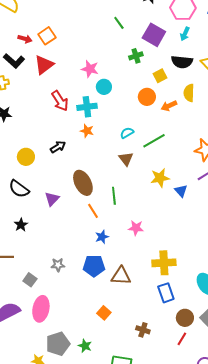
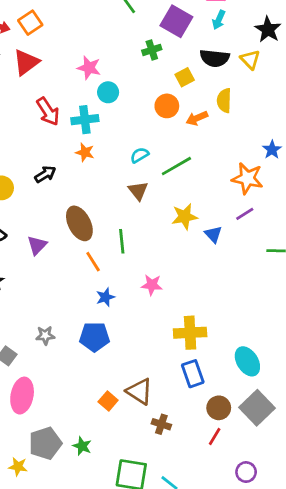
brown triangle: (121, 276) -> (140, 391), moved, turned 30

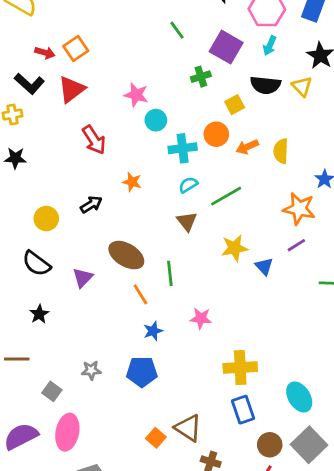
yellow semicircle: (224, 100) -> (281, 151), moved
cyan cross: (85, 120) -> (183, 148), moved
brown ellipse: (79, 223) -> (126, 255), turned -32

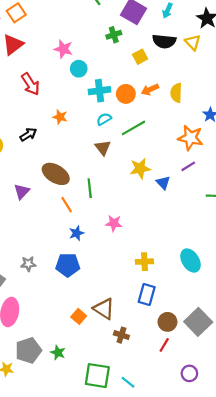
orange circle: (216, 134) -> (126, 94), moved
yellow cross: (240, 367) -> (144, 262), size x0.7
cyan ellipse: (299, 397) -> (190, 261), moved
blue rectangle: (243, 410) -> (147, 294), turned 35

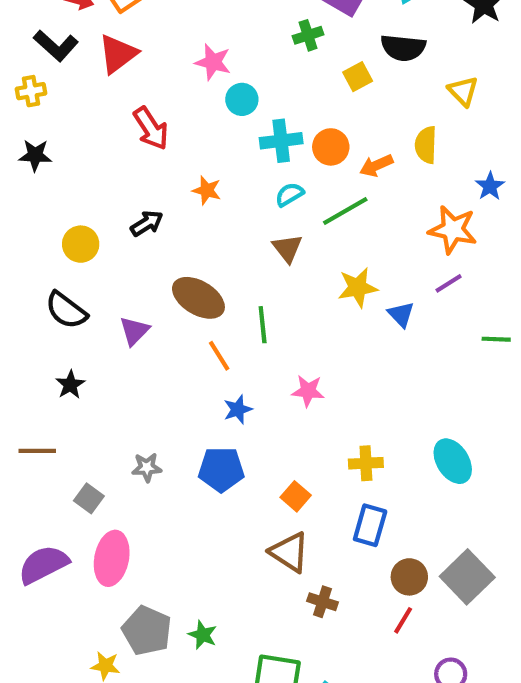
yellow triangle: (193, 42) -> (463, 91), moved
orange arrow: (150, 90) -> (376, 166), moved
orange square: (79, 316) -> (296, 496), moved
gray pentagon: (28, 350) -> (147, 631), turned -30

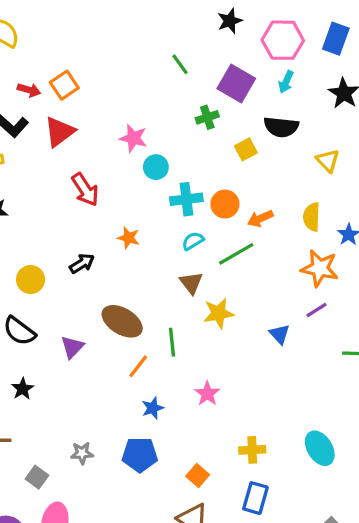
yellow semicircle: (426, 145) -> (312, 217), moved
yellow star: (358, 288) -> (219, 313), moved
orange line: (219, 356) -> (138, 366), turned 70
pink star: (308, 391) -> (207, 394), turned 30

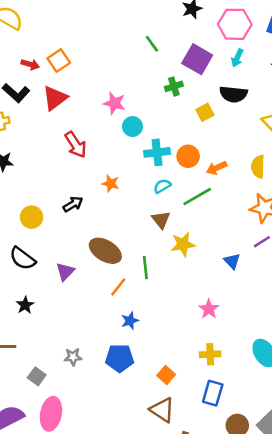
pink star: (207, 394) -> (209, 309), moved

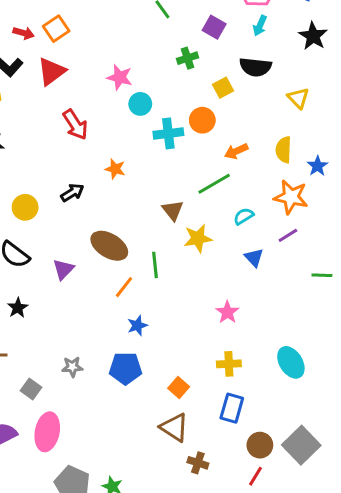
purple square: (197, 59) -> (214, 27), size x0.7
orange circle: (188, 156) -> (202, 120), moved
cyan semicircle: (162, 186) -> (244, 216), moved

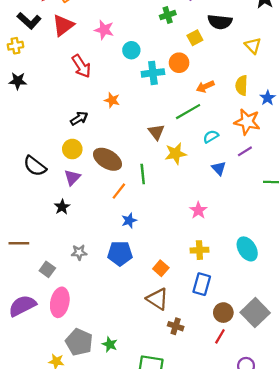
pink star: (120, 77) -> (104, 30), moved
yellow circle: (25, 207) -> (72, 149), moved
black star: (18, 308) -> (62, 207), moved

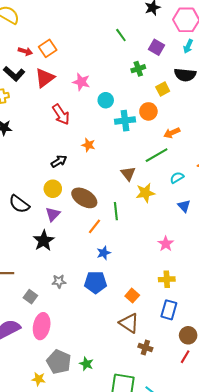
black star: (62, 207) -> (44, 241), size x1.5

